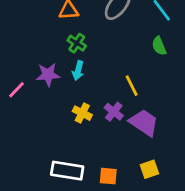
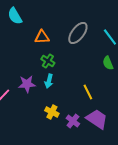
purple cross: (114, 112) -> (73, 121), moved

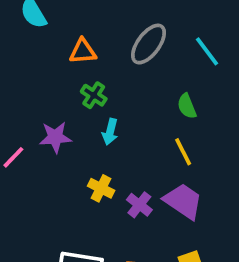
green semicircle: (108, 63) -> (187, 106), moved
cyan arrow: (49, 81) -> (110, 132), moved
yellow line: (88, 92) -> (183, 152), moved

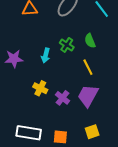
green cross: (94, 95) -> (67, 45), moved
purple trapezoid: (183, 201) -> (88, 96), turned -95

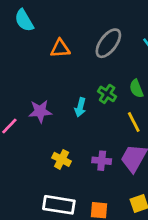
yellow cross: (40, 88) -> (62, 159), moved
purple cross: (63, 98) -> (102, 161), turned -32

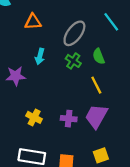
gray ellipse: (108, 43) -> (74, 33), moved
cyan arrow: (80, 107) -> (40, 56), moved

